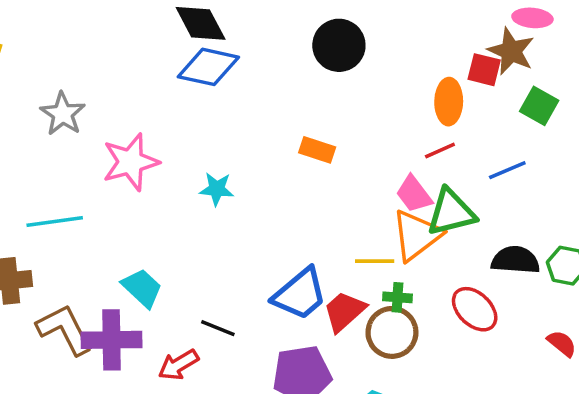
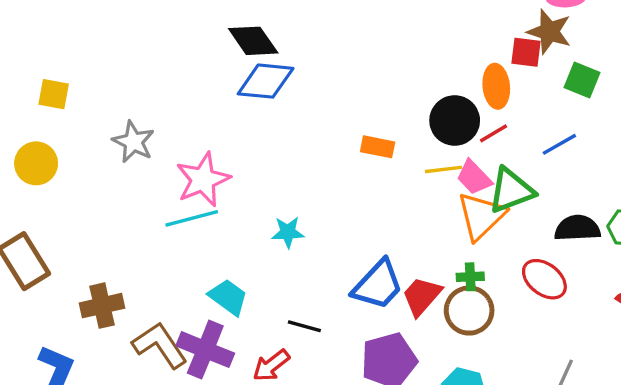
black circle: (339, 45) -> (455, 120), moved
cyan star: (217, 189) -> (288, 232), moved
cyan line: (55, 222) -> (192, 218), moved
yellow line: (375, 261) -> (444, 169), moved
purple cross: (112, 340) -> (205, 350), turned 30

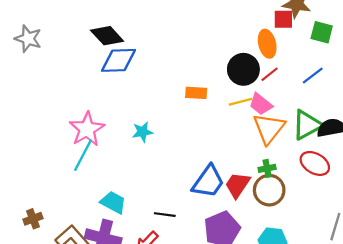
gray star: (133, 142) -> (28, 39), moved
green triangle: (511, 190) -> (307, 125), moved
cyan line: (192, 218) -> (83, 155), turned -40
cyan star: (288, 232) -> (142, 132), moved
brown cross: (102, 306) -> (33, 219), size x0.7

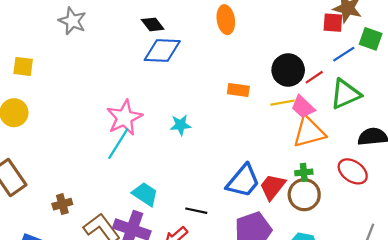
black diamond: (107, 36) -> (153, 24), size x0.7
orange ellipse: (267, 44) -> (226, 20), moved
blue line: (313, 76) -> (344, 54), moved
green triangle: (307, 125) -> (345, 94), moved
orange triangle: (269, 128) -> (309, 132), turned 32

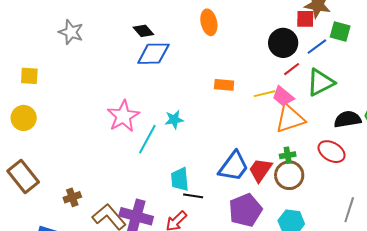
black circle: (288, 70) -> (283, 43), moved
cyan line: (118, 144) -> (147, 139), moved
cyan trapezoid: (145, 194) -> (180, 179), moved, turned -125

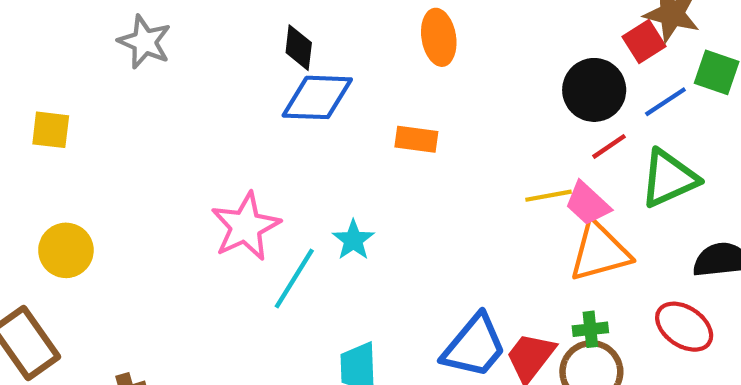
red square: (305, 19) -> (644, 41), turned -36
black diamond: (143, 31) -> (299, 48), turned 45
orange rectangle: (224, 85) -> (416, 139), moved
yellow circle: (24, 118) -> (66, 250), moved
cyan star: (174, 120) -> (353, 240), turned -30

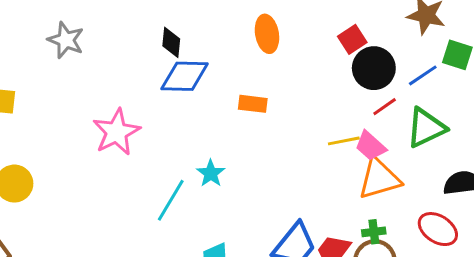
red square: (644, 41) -> (352, 39), moved
pink star: (246, 227) -> (116, 132), moved

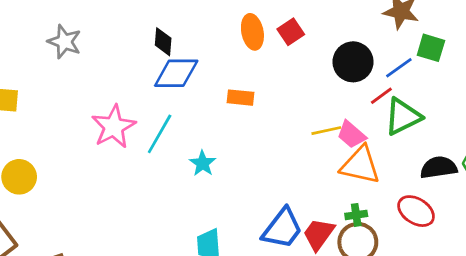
red square: (352, 39) -> (291, 32), moved
red line: (385, 107) -> (381, 96), moved
orange triangle: (379, 179) -> (360, 165), turned 30
cyan line: (171, 200) -> (160, 134), moved

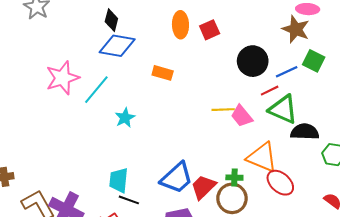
green triangle: (403, 117) -> (283, 109), turned 40
orange triangle: (360, 165) -> (262, 157), moved
black semicircle: (439, 167) -> (305, 132), moved

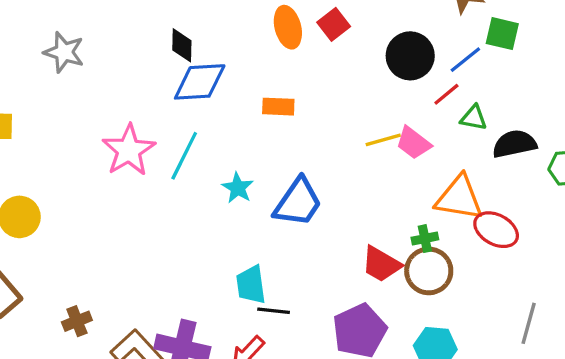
green triangle: (283, 109) -> (474, 118), size x0.6
blue trapezoid: (177, 178) -> (298, 202), moved
red trapezoid: (203, 187) -> (381, 264), turned -92

